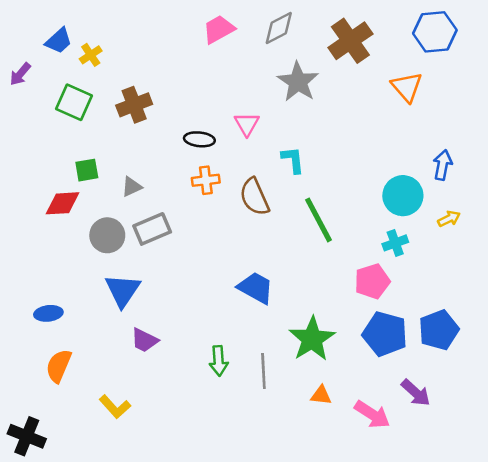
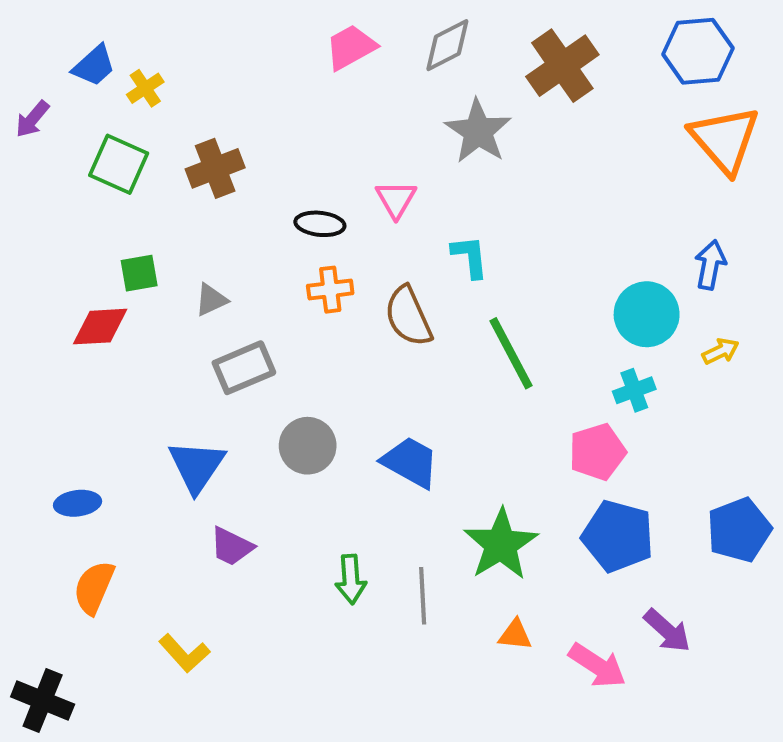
orange triangle: (407, 87) -> (725, 140), moved, size x1.4
gray circle: (107, 235) -> (308, 446), moved
blue pentagon: (439, 330) -> (739, 530), moved

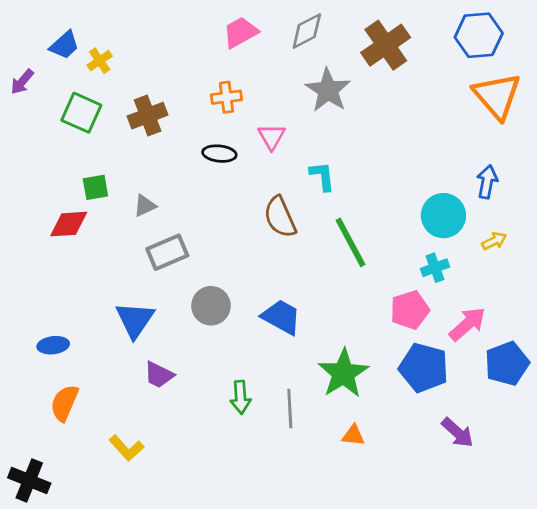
orange cross: (330, 290) -> (226, 97), moved
pink arrow: (597, 666) -> (467, 324), moved, turned -75

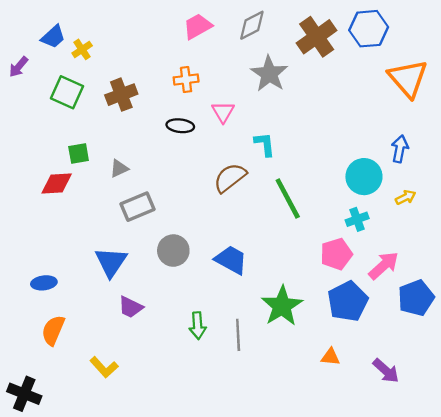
blue hexagon: (479, 35) -> (369, 29), moved
brown semicircle: (280, 217) -> (230, 178), turned 76
blue pentagon: (424, 368) -> (348, 301), turned 30
purple arrow: (458, 433) -> (386, 371), moved
orange triangle: (353, 435) -> (330, 357), moved

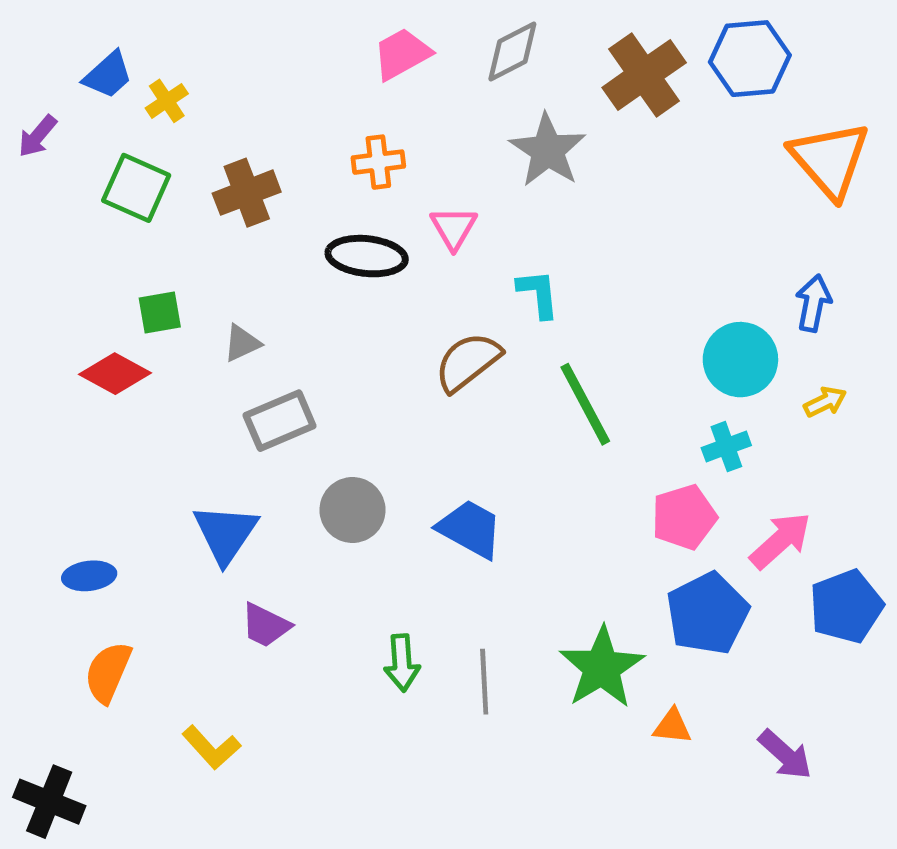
black ellipse: (180, 126) -> (367, 256), size x1.4
red diamond: (57, 184) -> (115, 374), turned 32
green star: (282, 306) -> (602, 668), moved

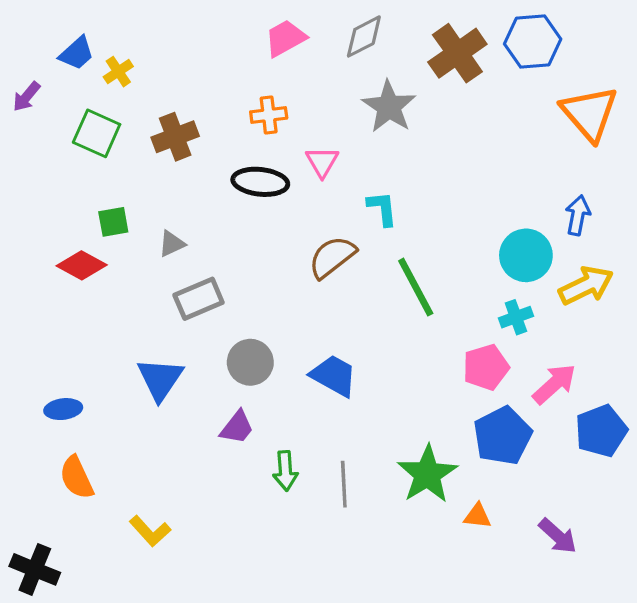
yellow arrow: (825, 402) -> (586, 285), size x1.8
purple trapezoid: (265, 625) -> (237, 427), moved, turned -78
orange semicircle: (108, 672) -> (77, 478), turned -48

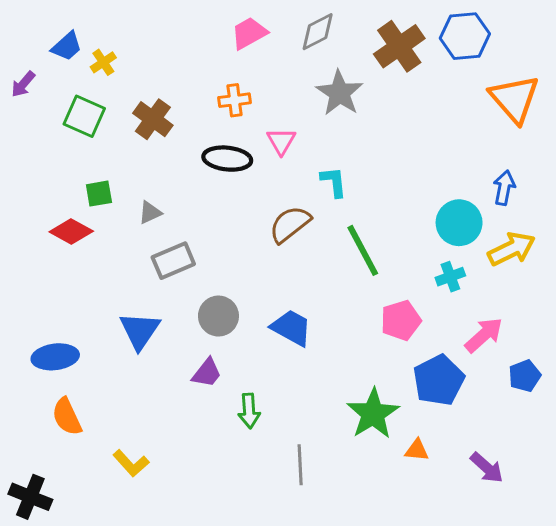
brown cross: (175, 137) -> (153, 119), turned -33
pink pentagon: (486, 367) -> (401, 320), moved
blue ellipse: (63, 409) -> (55, 357), size x1.4
blue pentagon: (601, 431) -> (525, 376), size x0.7
gray line: (344, 484) -> (300, 465), moved

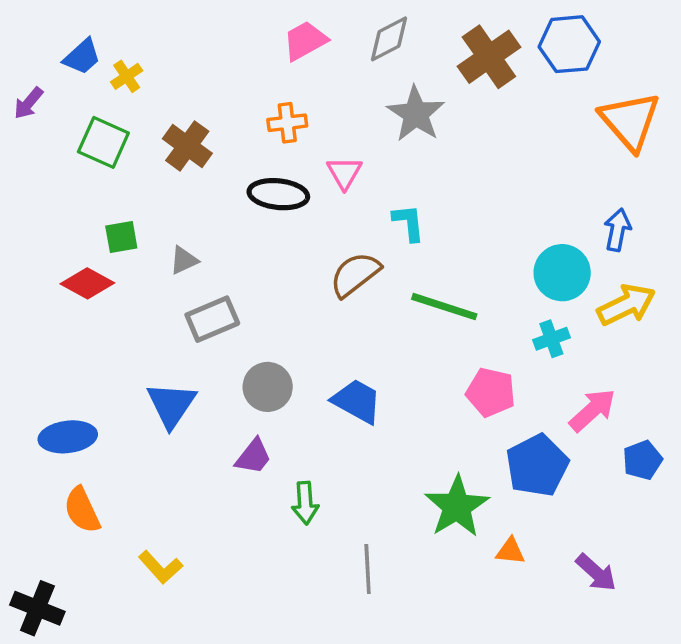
green line: (363, 250) -> (444, 307), turned -44
pink pentagon: (401, 320) -> (491, 392), turned 30

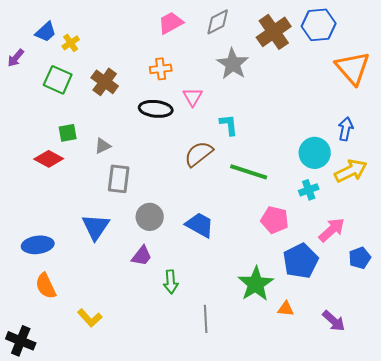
gray rectangle: (212, 319) -> (119, 179), turned -60

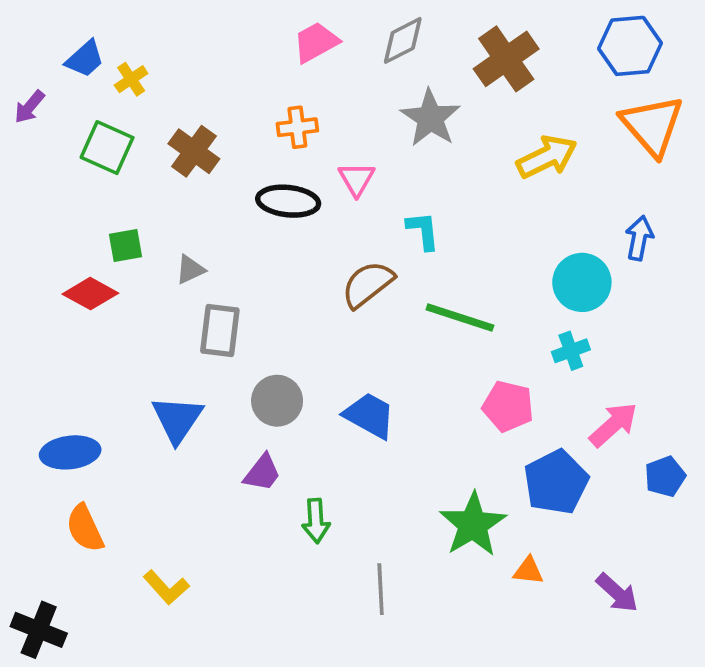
blue hexagon: (319, 25) -> (630, 46), moved
yellow arrow: (351, 171) -> (547, 157), moved

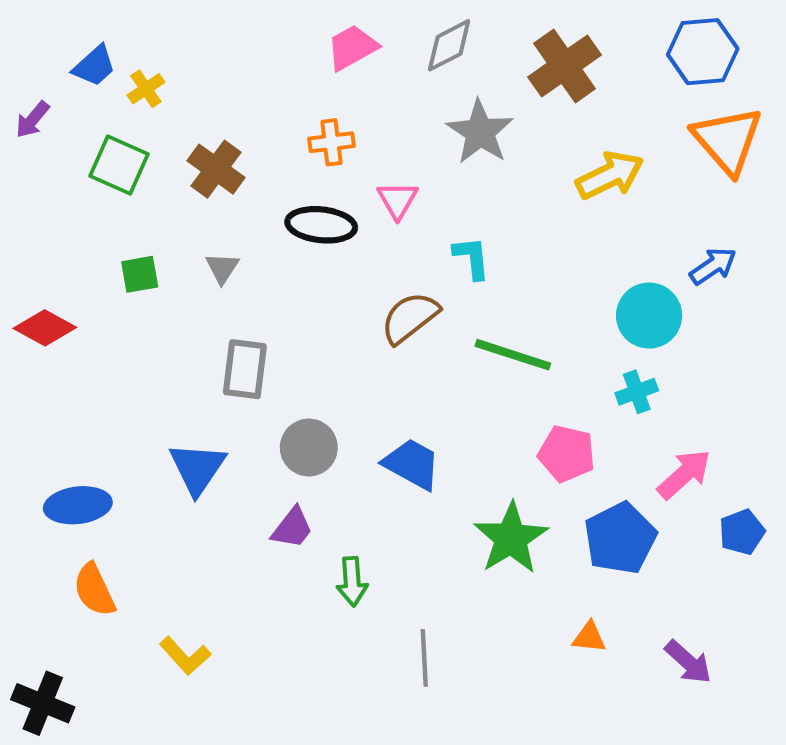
blue arrow: (639, 238) -> (713, 266), turned 45
gray triangle: (190, 270) -> (222, 268), moved, turned -32
red diamond: (90, 294) -> (45, 328), moved
green star: (473, 525) -> (511, 538), moved

